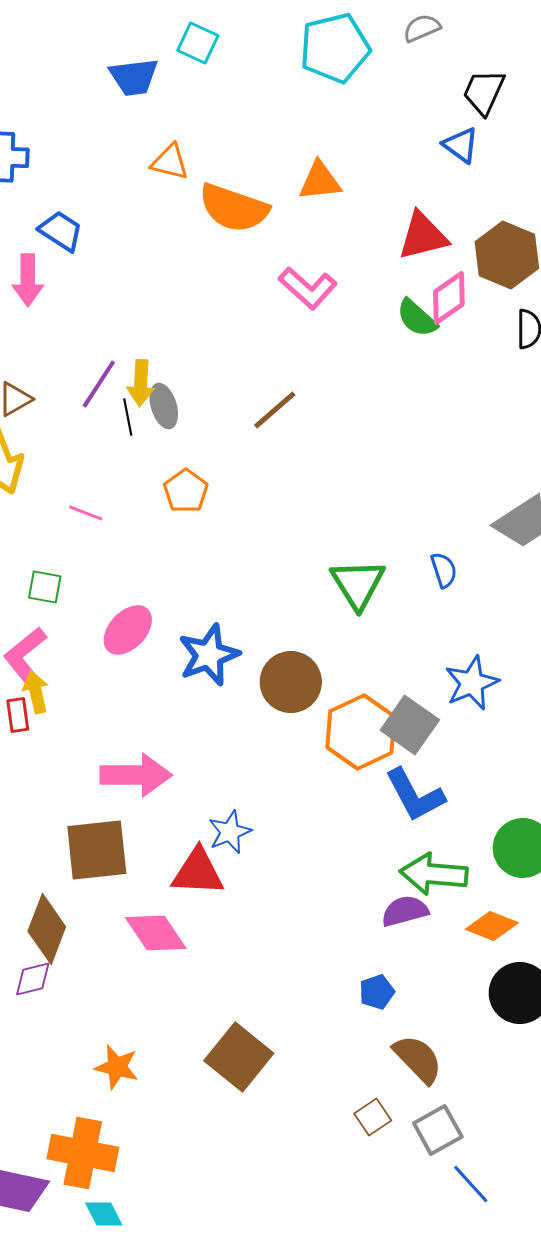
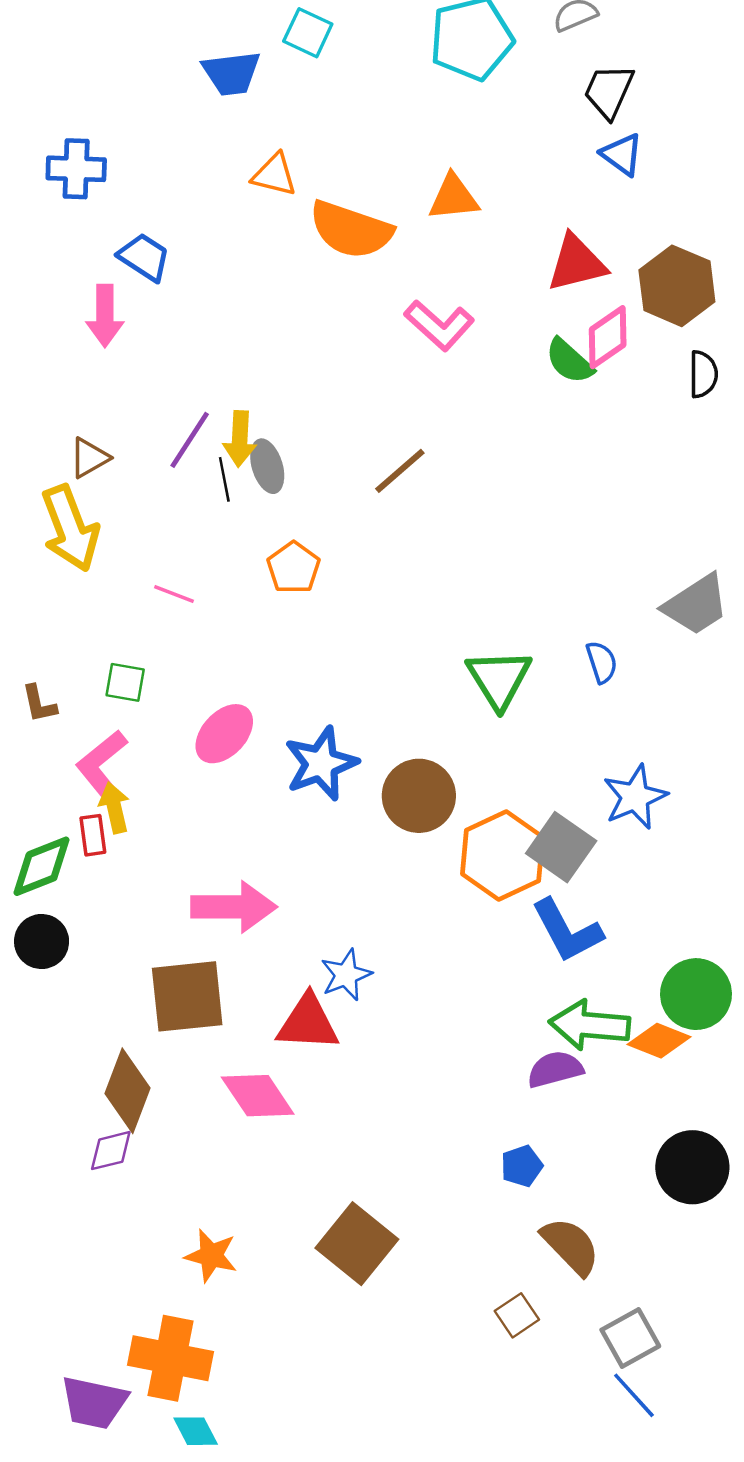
black trapezoid: (484, 92) -> (609, 91), moved
orange diamond: (492, 926) -> (659, 1041), moved
gray square: (438, 1130) -> (630, 1338), moved

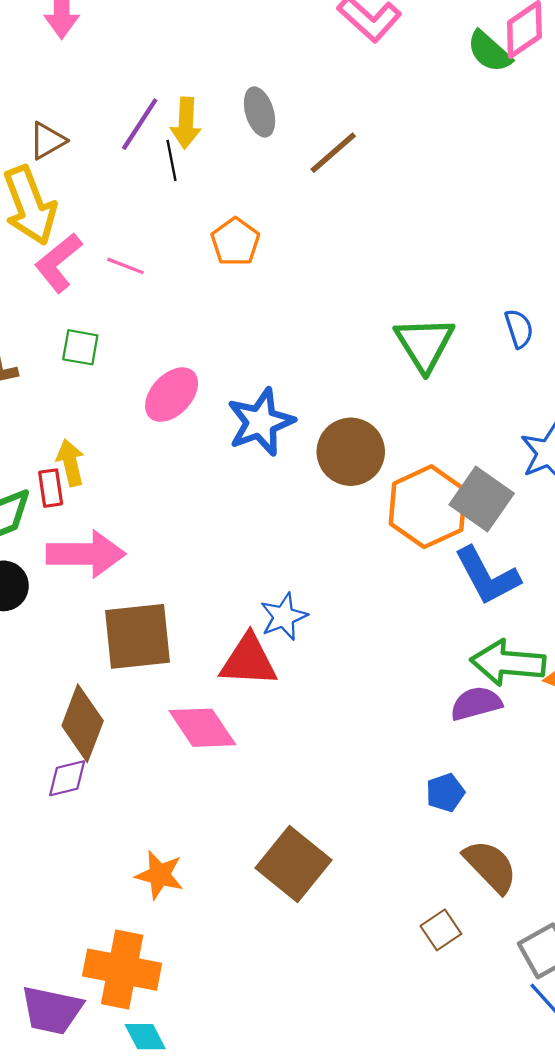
gray ellipse: (267, 466) -> (260, 112), moved
pink L-shape: (101, 762) -> (58, 263), moved
pink arrow: (234, 907) -> (86, 554), moved

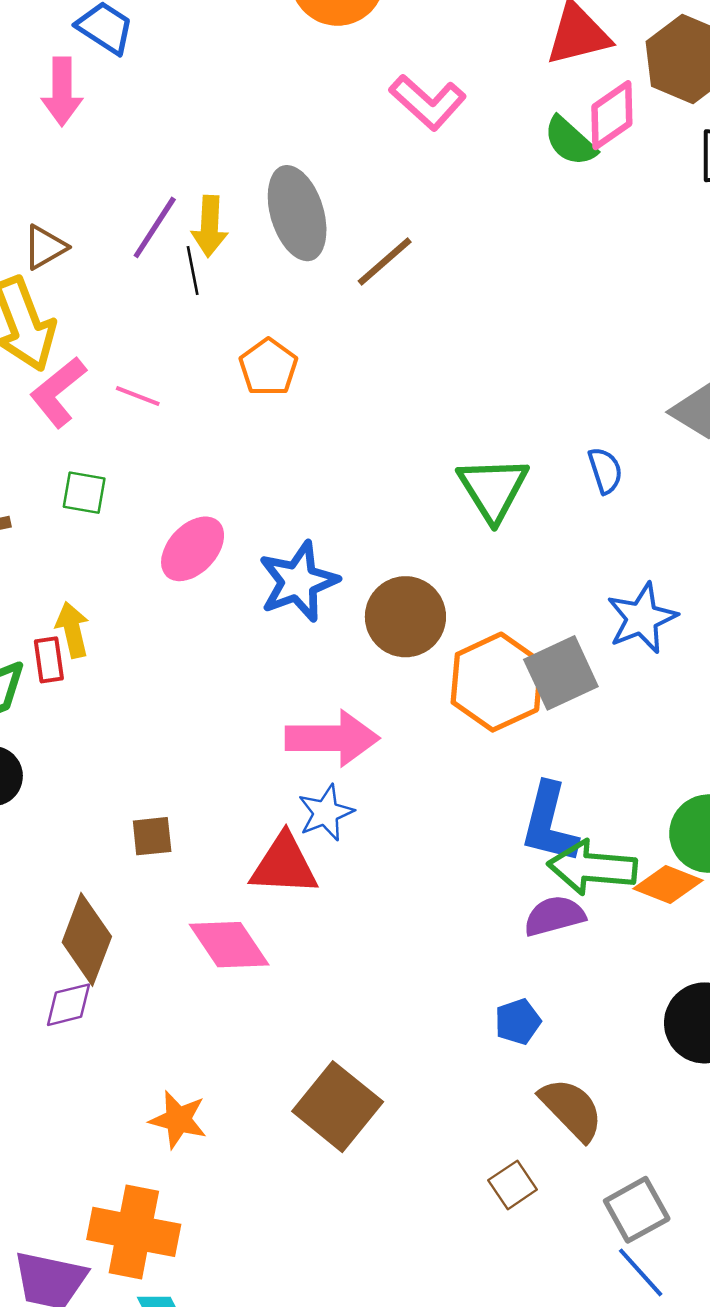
gray ellipse: (260, 112) -> (297, 213), size x1.6
gray square: (482, 499) -> (561, 673), turned 30
pink arrow: (86, 554) -> (332, 738), moved
blue L-shape: (487, 576) -> (549, 823), moved, turned 42
brown square: (137, 636) -> (152, 836), size x0.5

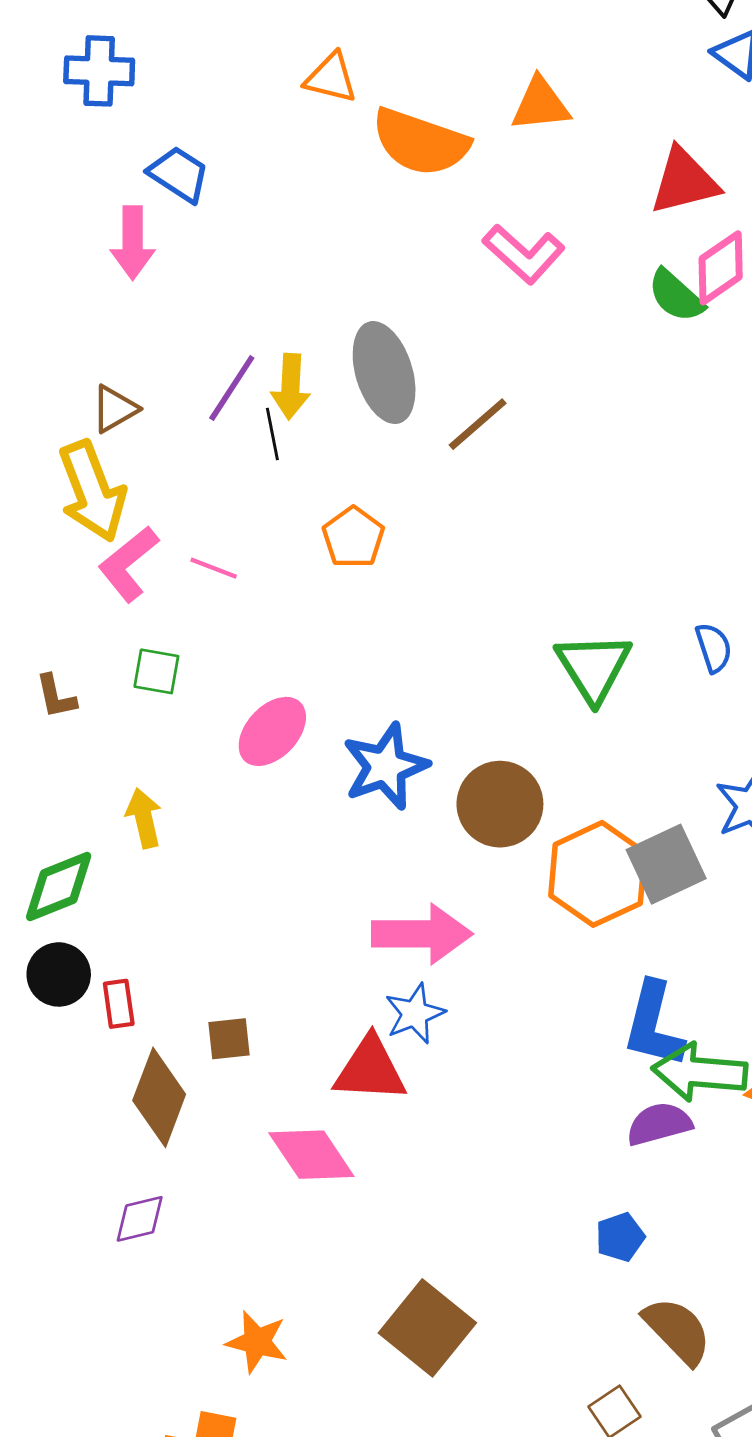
red rectangle: (49, 660) -> (119, 1004), moved
brown diamond: (87, 939) -> (159, 1097), moved

